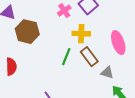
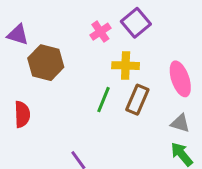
brown rectangle: (89, 57) -> (137, 100), turned 60
gray triangle: (107, 73) -> (180, 123), moved

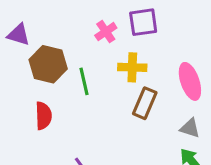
purple square: (136, 23) -> (143, 22), turned 32
green line: (103, 100) -> (84, 81), moved, turned -35
red semicircle: (22, 114) -> (43, 116), moved

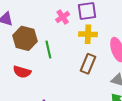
yellow cross: (132, 67) -> (88, 34), moved
red semicircle: (43, 116) -> (22, 72), turned 108

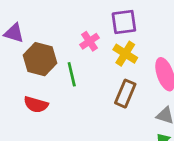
pink cross: (63, 17) -> (90, 41), moved
yellow cross: (88, 34) -> (125, 54), turned 30

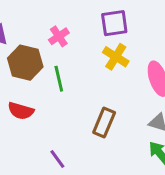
pink cross: (90, 41) -> (59, 36), moved
brown rectangle: (125, 94) -> (104, 122), moved

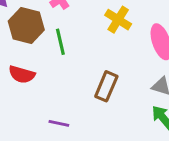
purple line: (57, 159) -> (59, 123), turned -42

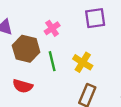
yellow cross: (118, 20) -> (83, 62), moved

